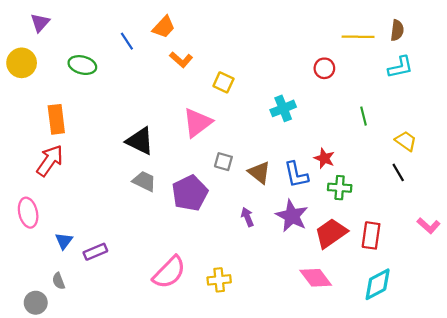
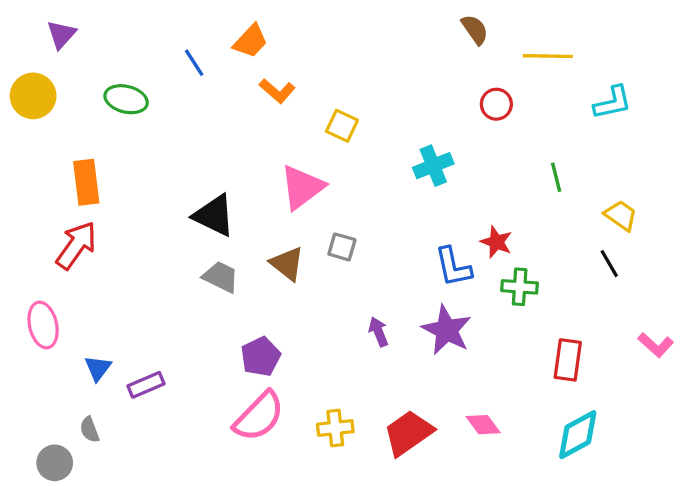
brown semicircle: (397, 30) -> (475, 29), moved, turned -42
brown triangle: (259, 172) -> (287, 264), moved
purple pentagon: (190, 193) -> (261, 357), moved, size x0.7
red trapezoid: (331, 233) -> (408, 433), moved
pink diamond: (316, 278) -> (483, 425), size x0.7

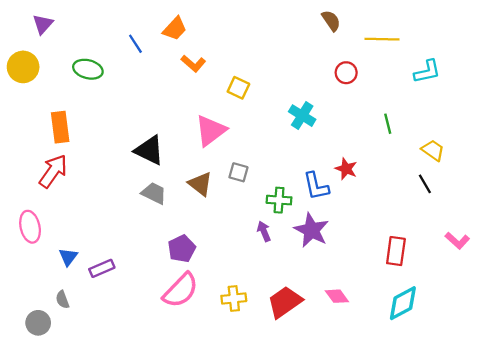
cyan cross: (433, 166) -> (302, 116), turned -36
green cross: (520, 287) -> (279, 200), moved

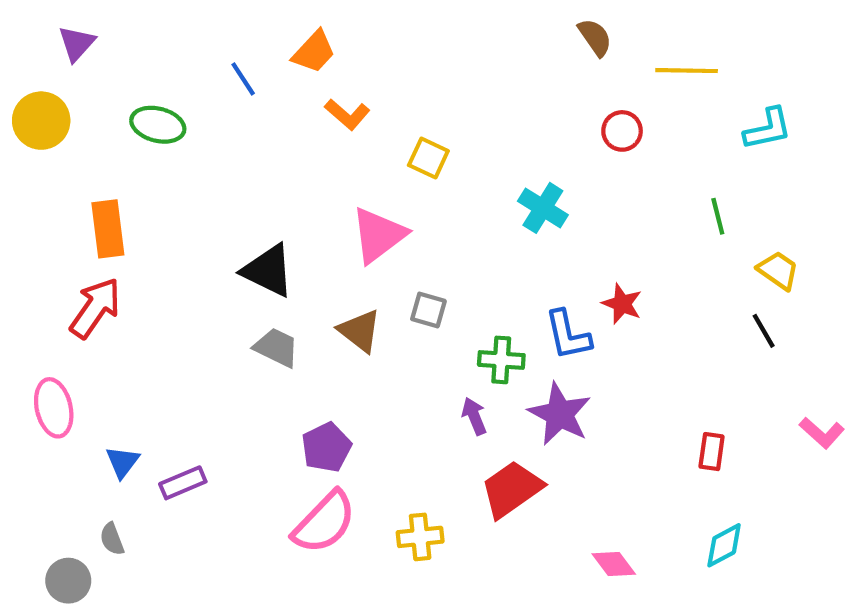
green line: (388, 124) -> (718, 216), moved
red rectangle: (396, 251) -> (712, 452), size x0.7
pink diamond: (337, 296) -> (614, 564), moved
red trapezoid: (285, 302) -> (512, 489), moved
cyan diamond: (403, 303) -> (724, 545), size x0.7

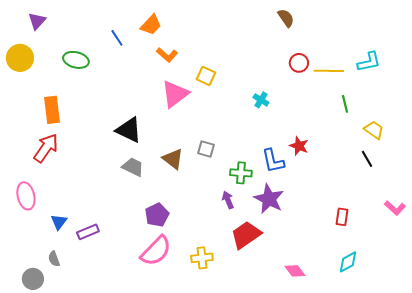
yellow line: (687, 71) -> (329, 71), moved
cyan cross: (543, 208) -> (261, 100), size x0.7
pink triangle: (378, 235) -> (175, 94), moved

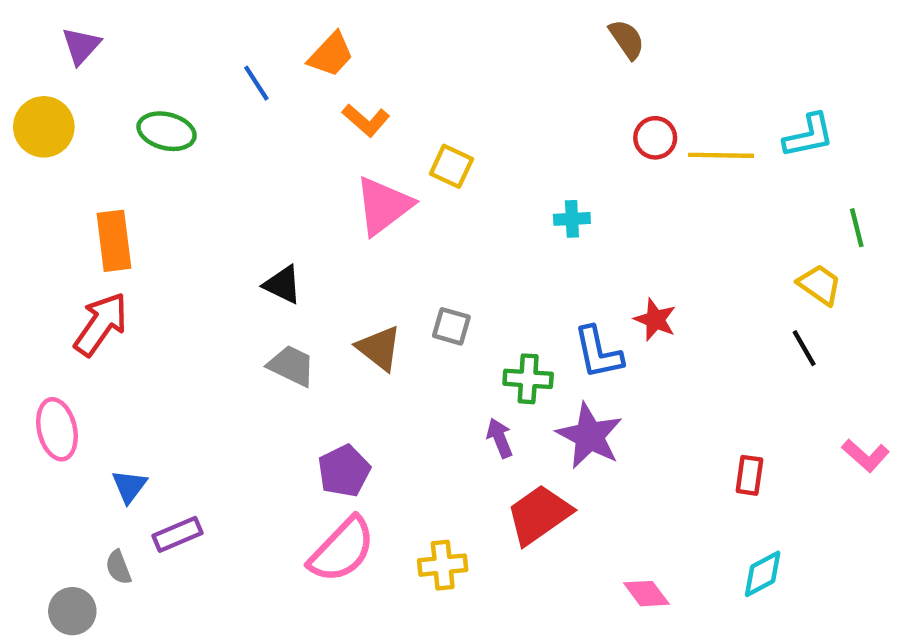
cyan cross: (261, 100) -> (572, 219), turned -35
green line: (345, 104) -> (857, 228), moved
black triangle: (129, 130) -> (283, 285), size x0.7
purple rectangle: (88, 232) -> (177, 534), moved

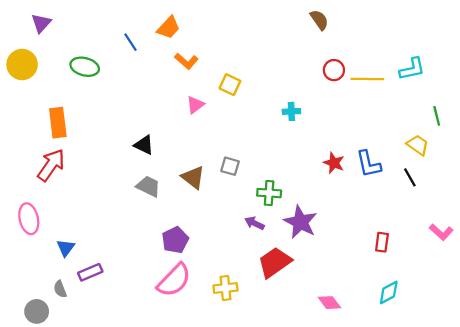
pink triangle: (383, 206) -> (195, 105), size x0.6
blue L-shape: (598, 353) -> (369, 164), moved
purple arrow: (500, 438) -> (255, 223), turned -42

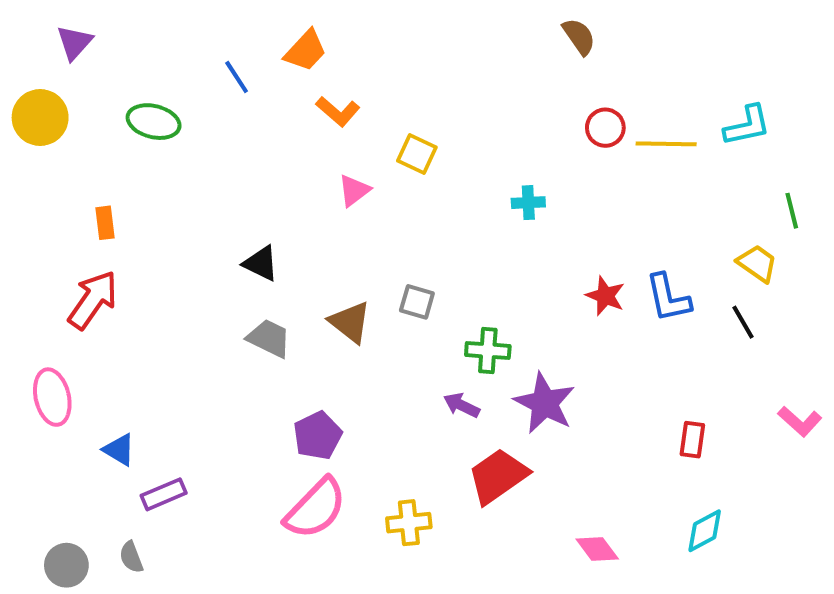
orange rectangle: (58, 123) -> (105, 223), size x0.6
blue triangle: (66, 248) -> (119, 450), turned -36
gray semicircle: (60, 289) -> (131, 557), moved

